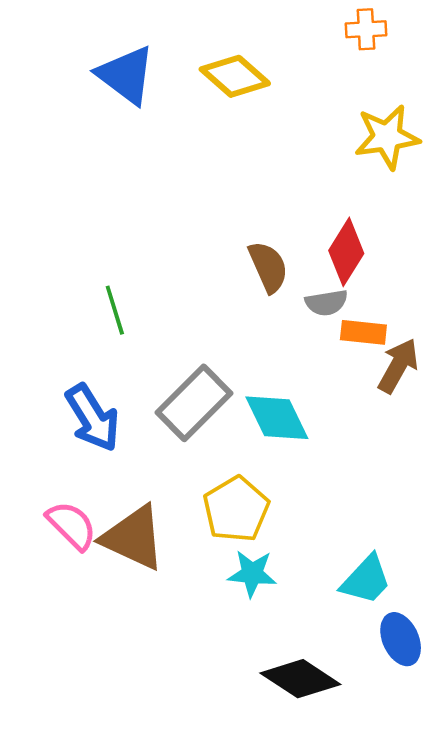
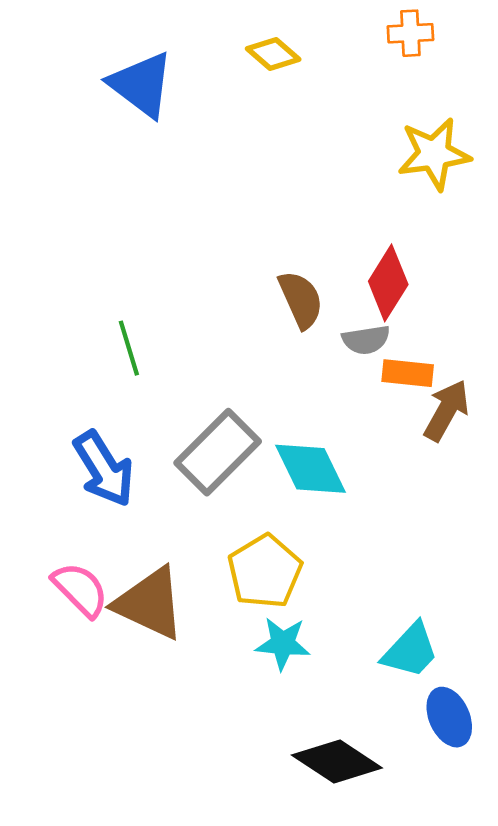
yellow diamond: (235, 76) -> (273, 54), moved, size x0.7

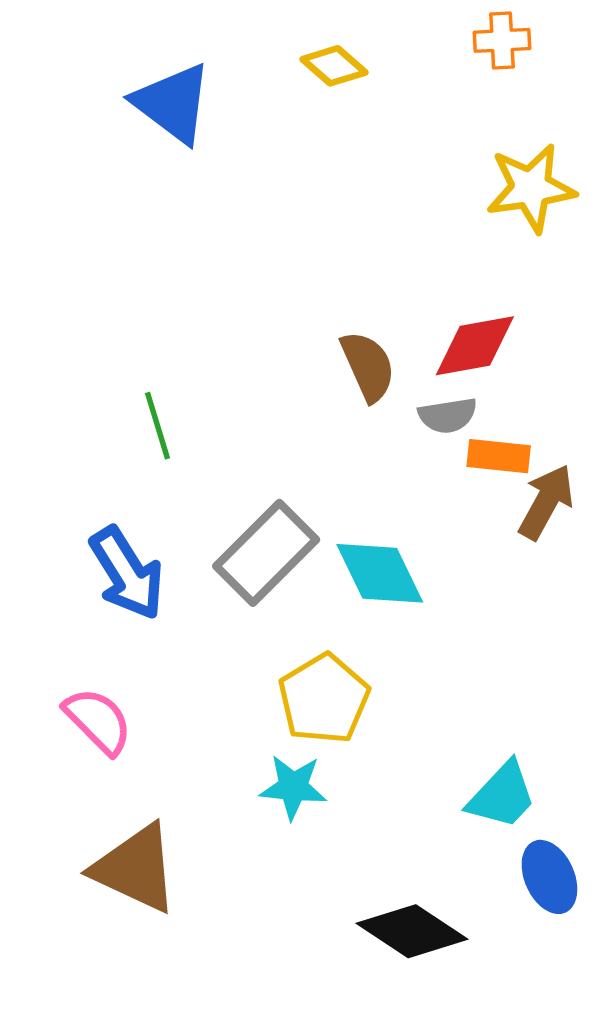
red diamond: (388, 283) -> (475, 346), turned 48
brown triangle: (150, 603) -> (135, 868), moved
cyan star: (283, 644) -> (293, 787), moved

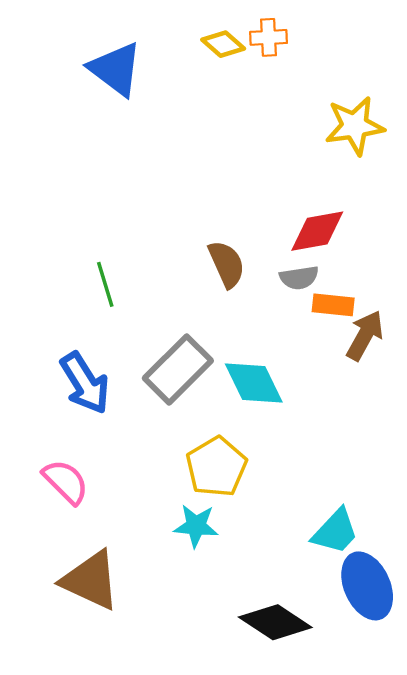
orange cross: (502, 40) -> (269, 37), moved
brown semicircle: (368, 366) -> (227, 264), moved
blue ellipse: (549, 877) -> (367, 586), size x1.4

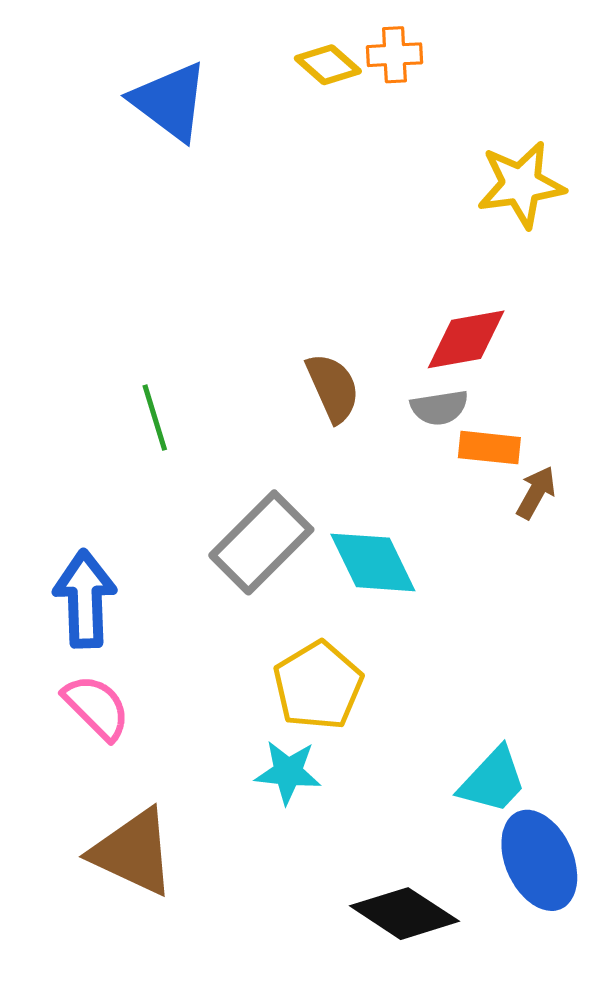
brown arrow: (365, 335) -> (536, 493), size x0.7
blue arrow: (85, 383) -> (85, 599), moved, turned -150

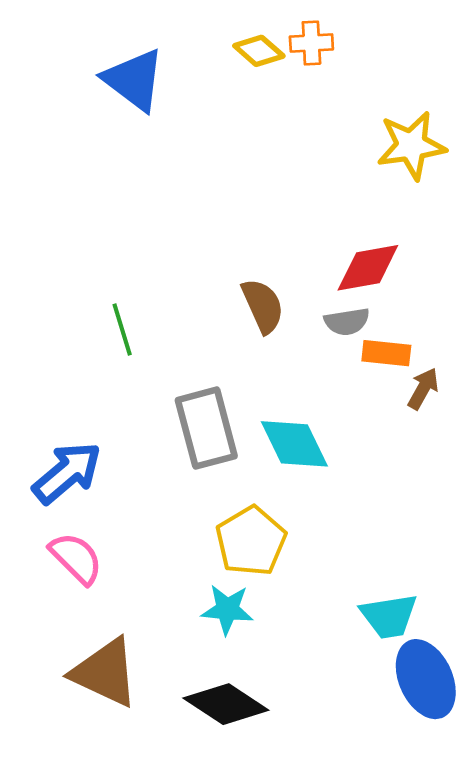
gray rectangle: (261, 542) -> (206, 428), turned -60
blue arrow: (85, 599) -> (67, 473), turned 52
cyan trapezoid: (493, 780) -> (389, 616), turned 38
black diamond: (404, 914) -> (226, 704), moved

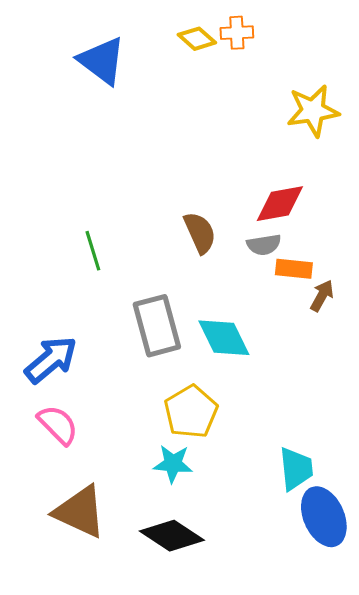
cyan trapezoid: (389, 616) -> (296, 469), turned -87

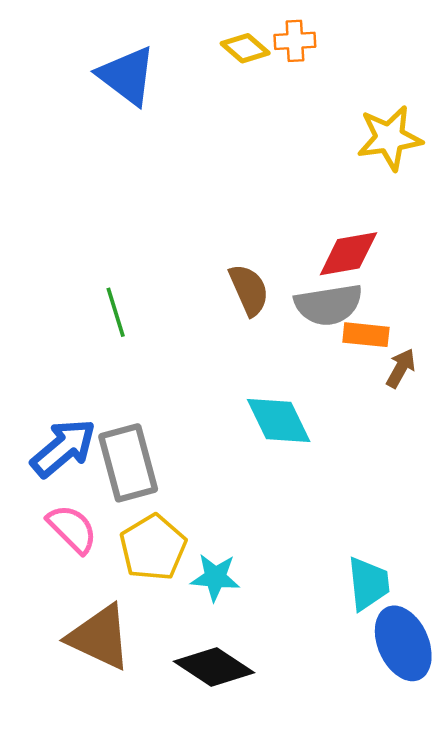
gray semicircle: (264, 245) -> (329, 305), size x1.6
gray rectangle: (157, 326) -> (128, 463), moved
yellow pentagon: (191, 412) -> (153, 548), moved

